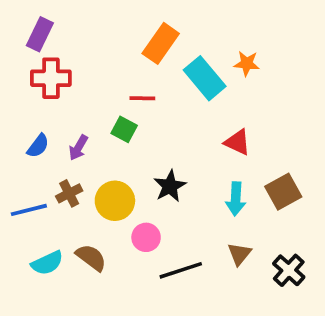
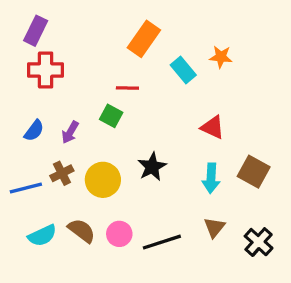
cyan rectangle: (205, 78) -> (183, 70), size x0.7
brown square: (283, 192) -> (254, 172), turned -32
pink circle: (146, 237) -> (119, 234), moved

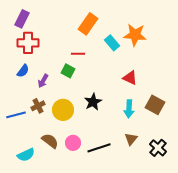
orange star: (221, 57) -> (135, 35), size x1.6
blue semicircle: (34, 131) -> (23, 71), moved
cyan semicircle: (42, 236) -> (26, 155), moved

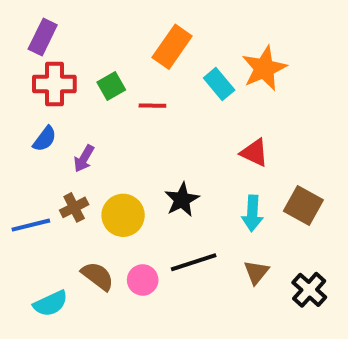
orange star: (135, 35) -> (264, 68), turned -30
green square: (68, 71) -> (111, 86), moved, turned 32
black line: (99, 148) -> (194, 262), moved

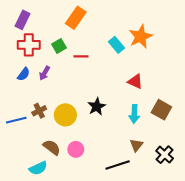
orange rectangle: (172, 47) -> (76, 18), moved
purple arrow: (84, 158) -> (44, 73), moved
black line: (194, 262) -> (118, 165), moved
cyan semicircle: (51, 303) -> (38, 168), moved

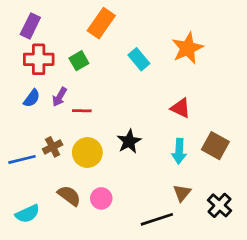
cyan rectangle: (117, 45) -> (139, 59), moved
red line: (81, 56) -> (82, 111), moved
cyan semicircle: (38, 168) -> (28, 214), moved

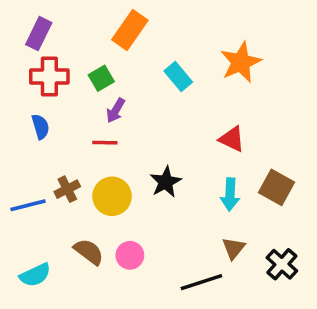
purple arrow: (60, 97) -> (116, 110), moved
blue semicircle: (32, 98) -> (40, 127), turned -54

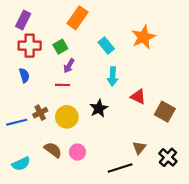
red triangle: (232, 139) -> (138, 97), moved
cyan arrow: (230, 194) -> (113, 76), moved

